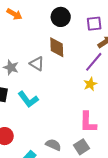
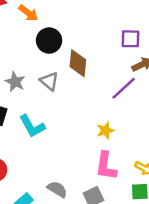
black circle: (61, 17) -> (49, 41), moved
yellow star: (90, 84) -> (105, 130), moved

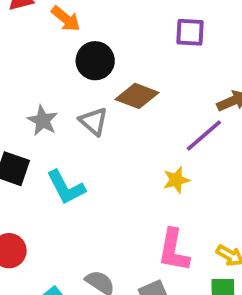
purple square: (131, 39) -> (190, 32), moved
brown diamond: (78, 63) -> (137, 96), turned -76
yellow star: (105, 130) -> (176, 180), moved

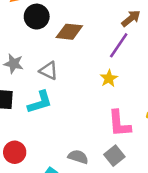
gray triangle: (93, 121) -> (49, 71), moved
cyan L-shape: (66, 187) -> (40, 102), turned -64

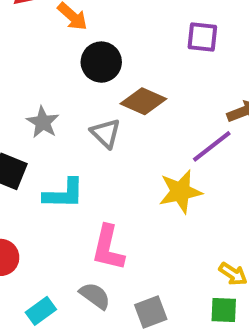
gray triangle: (49, 71) -> (106, 133), moved
yellow star: (109, 78) -> (180, 192), size x1.5
pink L-shape: (119, 124) -> (108, 248), moved

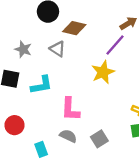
cyan rectangle: (41, 311) -> (41, 149), turned -64

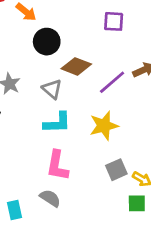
purple line: (115, 45) -> (112, 82), moved
cyan L-shape: (41, 85) -> (57, 123), moved
gray square: (99, 139) -> (116, 170), moved

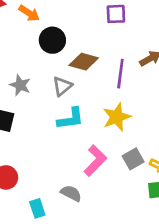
purple line: (112, 82) -> (120, 74), turned -36
gray triangle: (52, 89) -> (62, 86), turned 45
pink L-shape: (57, 166) -> (95, 161), moved, turned -140

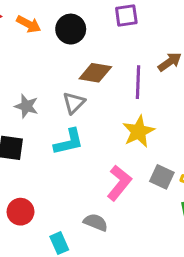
black circle: (52, 40) -> (71, 29), moved
cyan L-shape: (71, 119) -> (69, 142), moved
gray square: (133, 159) -> (162, 177), turned -30

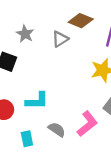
cyan L-shape: (69, 142) -> (37, 101), moved
pink L-shape: (119, 183) -> (87, 124), moved

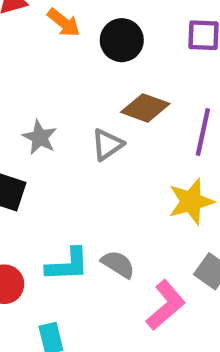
gray semicircle: (57, 130) -> (118, 264), moved

